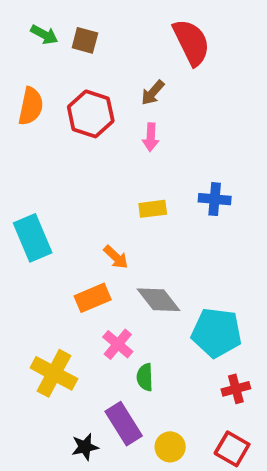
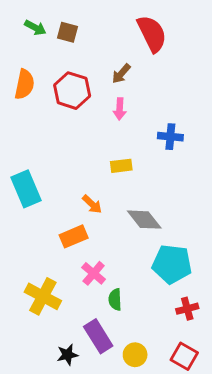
blue cross: (215, 199) -> (170, 137), moved
gray diamond: (158, 300) -> (144, 220), moved

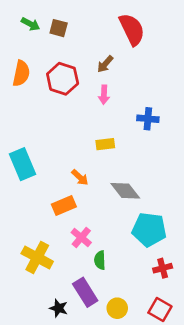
black star: (67, 355) -> (59, 308), turned 30

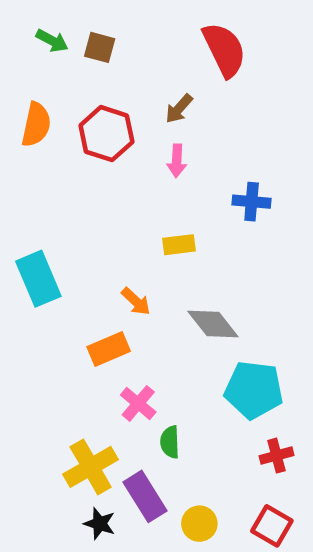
yellow cross: (37, 257) -> (91, 467), moved, turned 32

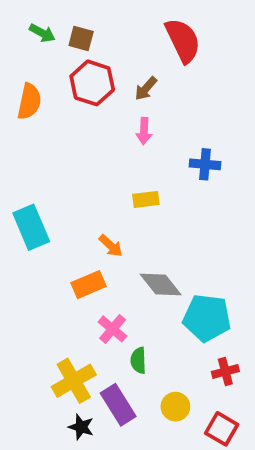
red hexagon: (106, 134) -> (92, 83), moved
gray diamond: (213, 324) -> (161, 285), moved
yellow circle: (199, 524) -> (175, 407), moved

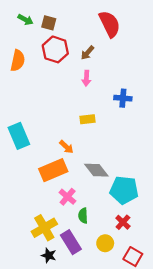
orange rectangle: (88, 285) -> (53, 170), size x1.4
red cross: (225, 371) -> (123, 222), moved, turned -32

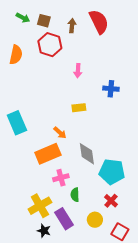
brown arrow: (87, 53) -> (72, 26), moved, turned 144
gray diamond: (96, 170) -> (87, 154), turned 30
pink cross: (68, 197) -> (61, 178), turned 35

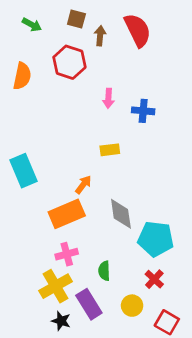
brown square: (44, 21) -> (76, 19), moved
blue cross: (111, 89) -> (143, 111), moved
orange arrow: (60, 133) -> (83, 185), turned -96
pink cross: (61, 178) -> (67, 254), moved

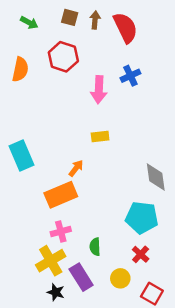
brown arrow: (100, 36) -> (95, 20), moved
pink arrow: (108, 98) -> (99, 90), size x1.5
blue cross: (143, 111) -> (130, 76), moved, turned -30
gray diamond: (121, 214) -> (156, 177), moved

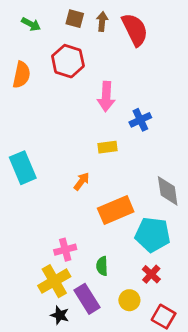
blue cross: (130, 76) -> (140, 120), moved
orange rectangle: (61, 195) -> (116, 210), moved

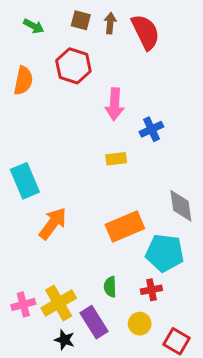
orange arrow: (82, 181) -> (53, 223), moved, size x1.6
pink cross: (65, 250) -> (23, 304), moved
red cross: (151, 274) -> (151, 290), moved, turned 36

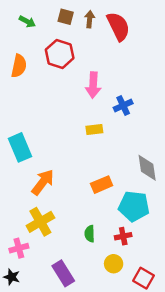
orange rectangle: (125, 226) -> (102, 185), size x0.7
yellow cross: (59, 303) -> (40, 222), moved
purple rectangle: (94, 322) -> (63, 273), moved
black star: (65, 340) -> (12, 277), moved

